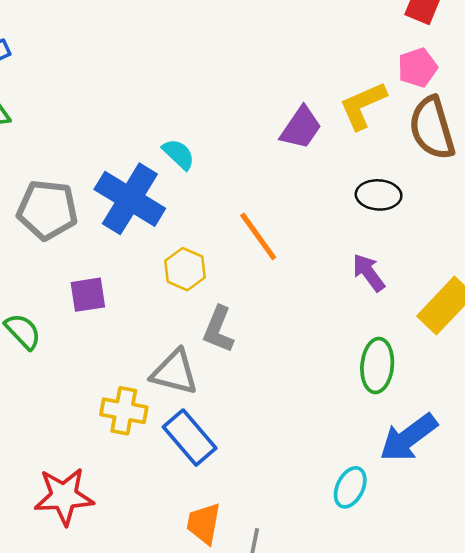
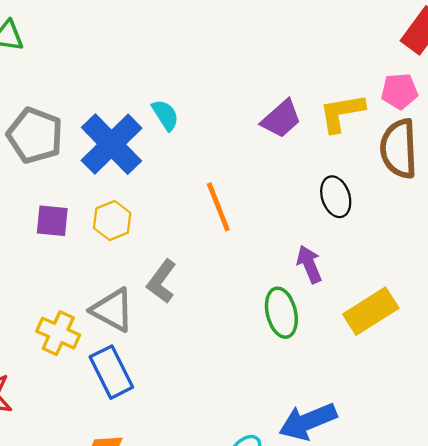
black ellipse: (379, 195) -> (336, 197), turned 54
yellow hexagon: (185, 269) -> (112, 221), moved
green ellipse: (377, 366) -> (281, 313), moved, turned -33

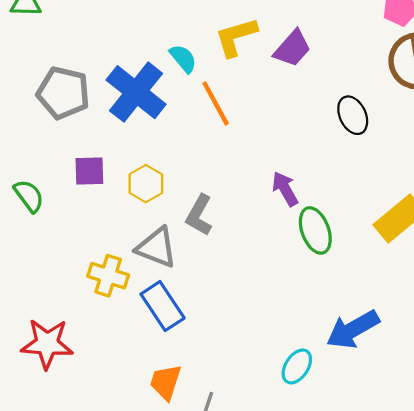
yellow L-shape: (342, 113) -> (236, 37), moved
orange line: (218, 207) -> (216, 103), moved
yellow hexagon: (112, 221) -> (146, 184), moved
purple arrow: (309, 264) -> (285, 189), moved

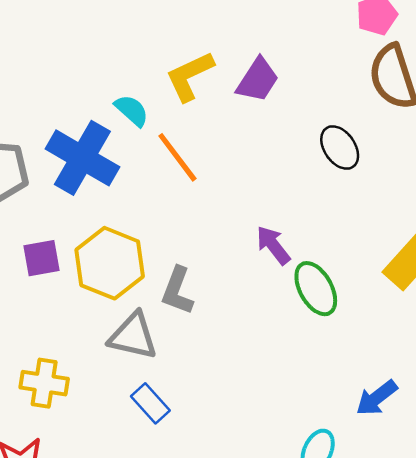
yellow hexagon: (146, 184) -> (110, 263), size x1.6
yellow cross: (108, 276) -> (44, 383), moved
blue rectangle: (163, 306) -> (150, 403), size x0.7
blue arrow: (353, 329) -> (377, 398), size x0.7

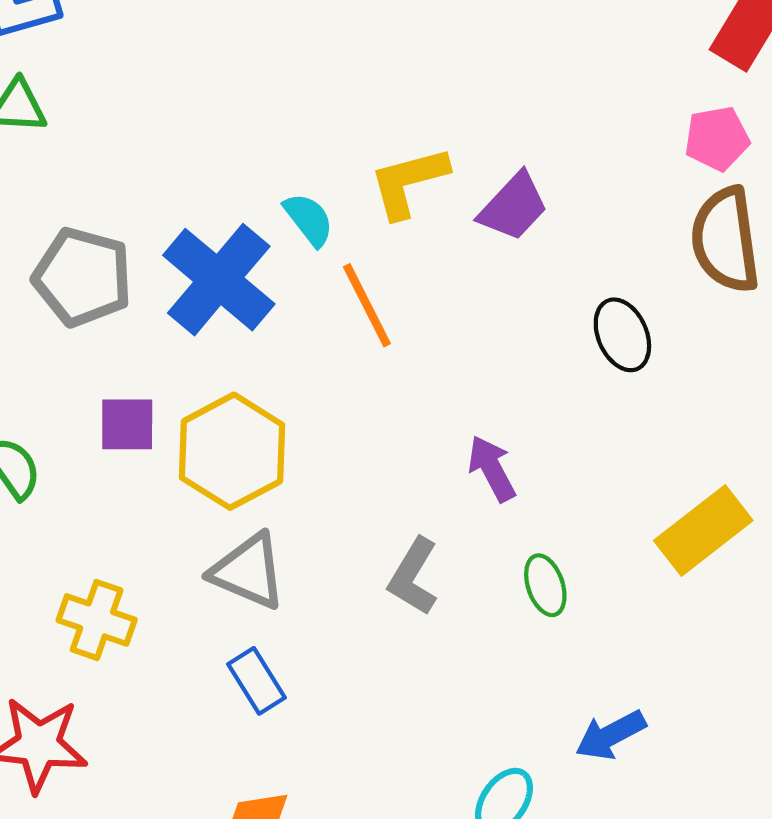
green ellipse: (316, 289) -> (545, 585), moved, size x0.7
gray L-shape: (177, 291) -> (413, 576), moved

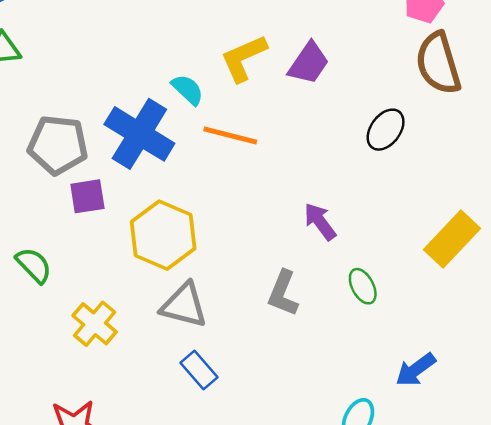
orange line: (367, 305) -> (230, 135), turned -40
black ellipse: (622, 335) -> (386, 130), turned 69
purple square: (127, 424) -> (87, 196), moved
yellow cross: (97, 620) -> (95, 324), moved, turned 30

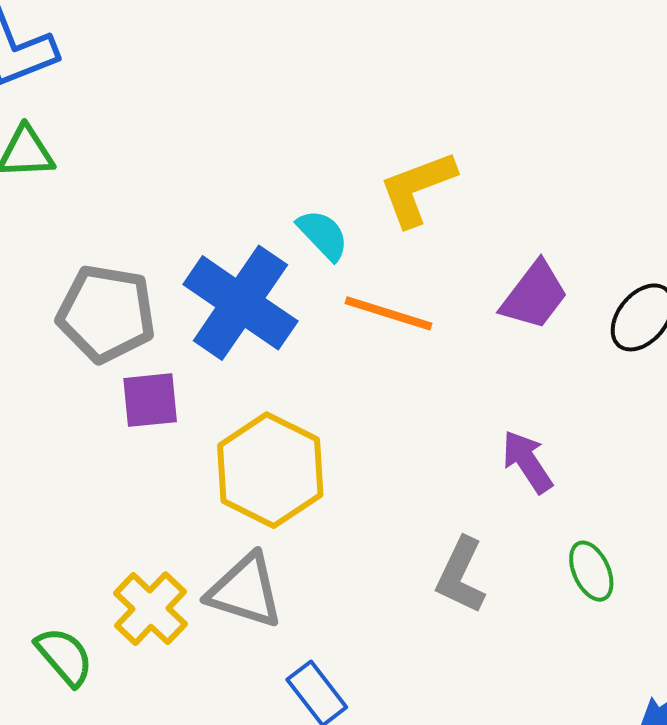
purple trapezoid: (309, 63) -> (534, 295), moved
green semicircle: (34, 265) -> (64, 656), moved
gray triangle: (184, 305) -> (245, 591), moved

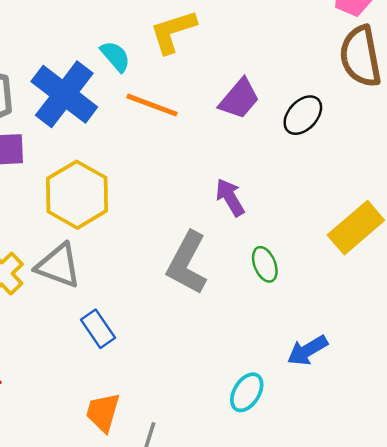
gray L-shape: (461, 575) -> (187, 263), size x1.4

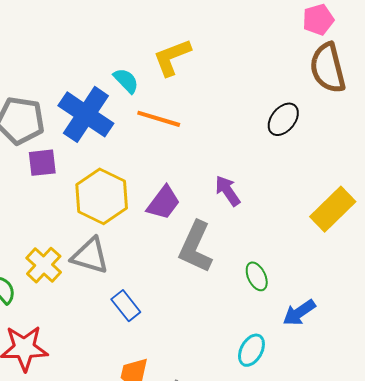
purple trapezoid: (239, 99) -> (163, 203), moved
green ellipse: (265, 264) -> (257, 276), moved

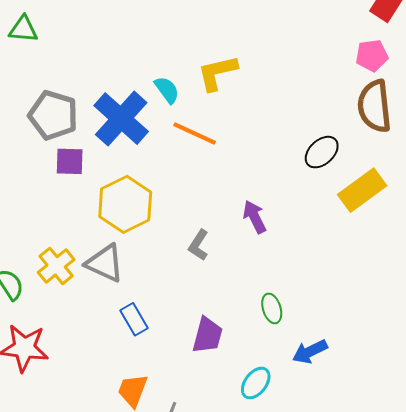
purple trapezoid: (163, 203) -> (207, 335), moved, turned -30
yellow rectangle: (333, 209) -> (362, 190), moved
gray L-shape: (196, 247) -> (198, 245), moved, size x0.6

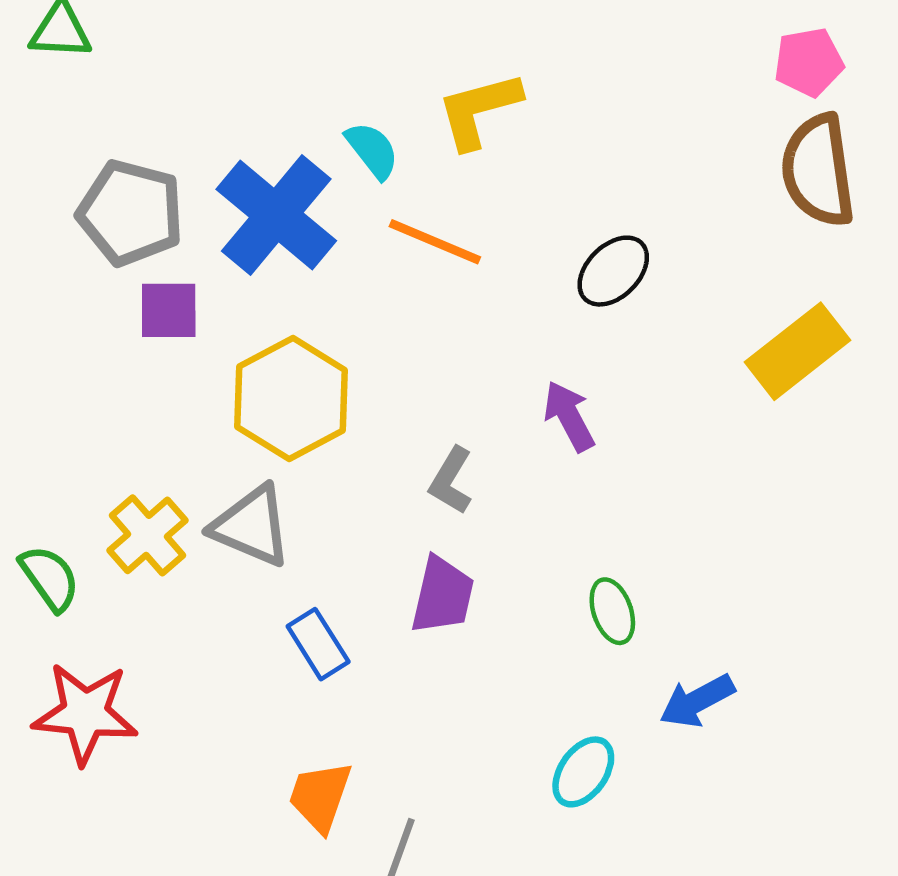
black ellipse: (322, 152) -> (613, 271), moved
purple trapezoid: (207, 335) -> (443, 595), moved

